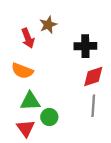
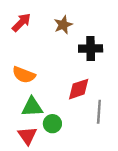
brown star: (48, 25) -> (63, 25), moved
red arrow: (28, 38) -> (21, 22), moved, turned -114
red diamond: (93, 76) -> (79, 89), moved

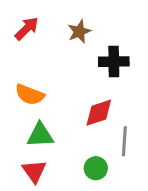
green circle: (52, 124) -> (96, 168), moved

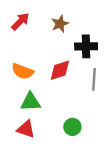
red diamond: (99, 113) -> (60, 70), moved
gray line: (124, 141) -> (94, 79), moved
red triangle: (34, 171) -> (26, 129), turned -36

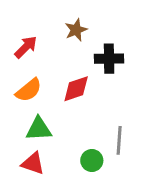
red arrow: (20, 21) -> (26, 47), moved
orange semicircle: (23, 71) -> (29, 90), turned -60
gray line: (94, 79) -> (119, 140), moved

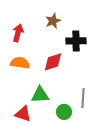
red arrow: (26, 47) -> (18, 33), turned -30
orange semicircle: (29, 90) -> (20, 63), turned -132
green triangle: (39, 129) -> (40, 95), moved

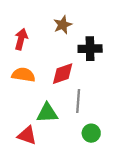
gray line: (83, 98) -> (78, 101), moved
green circle: (64, 112) -> (91, 133), moved

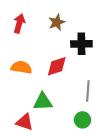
red arrow: (21, 39) -> (19, 23), moved
gray line: (78, 101) -> (88, 91), moved

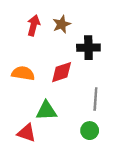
red arrow: (19, 23) -> (34, 25), moved

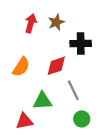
orange semicircle: (23, 73) -> (21, 67), turned 114
gray line: (95, 99) -> (73, 90), moved, turned -30
red triangle: (27, 133) -> (24, 121), turned -30

